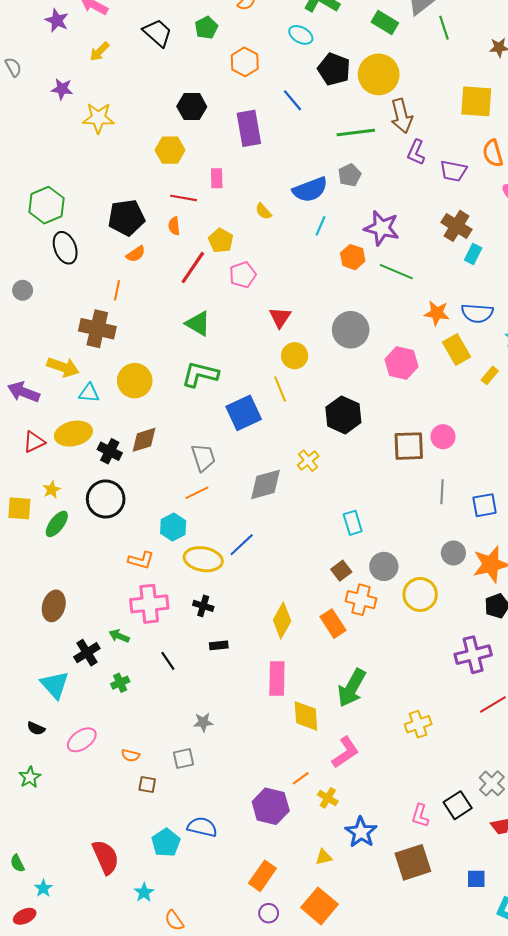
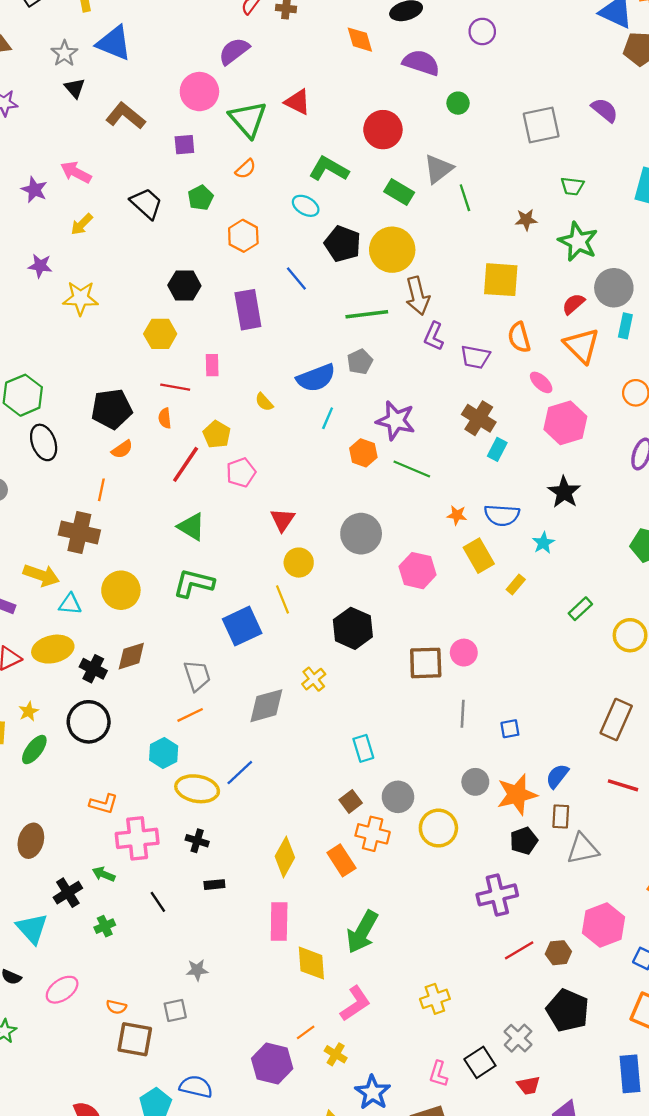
orange star: (437, 313) -> (457, 515), size x0.7
blue square: (485, 505) -> (510, 729), size x0.7
orange L-shape: (141, 560) -> (104, 804), moved
yellow cross: (418, 724) -> (435, 999), moved
brown square: (147, 784) -> (135, 1039), size x1.8

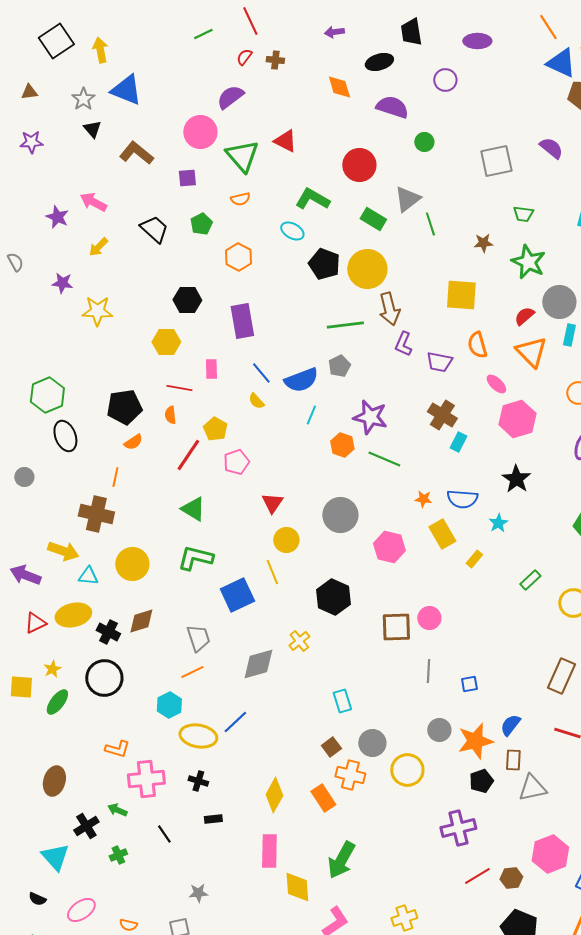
orange semicircle: (246, 169) -> (240, 199), turned 30
blue line: (296, 279) -> (261, 373), moved

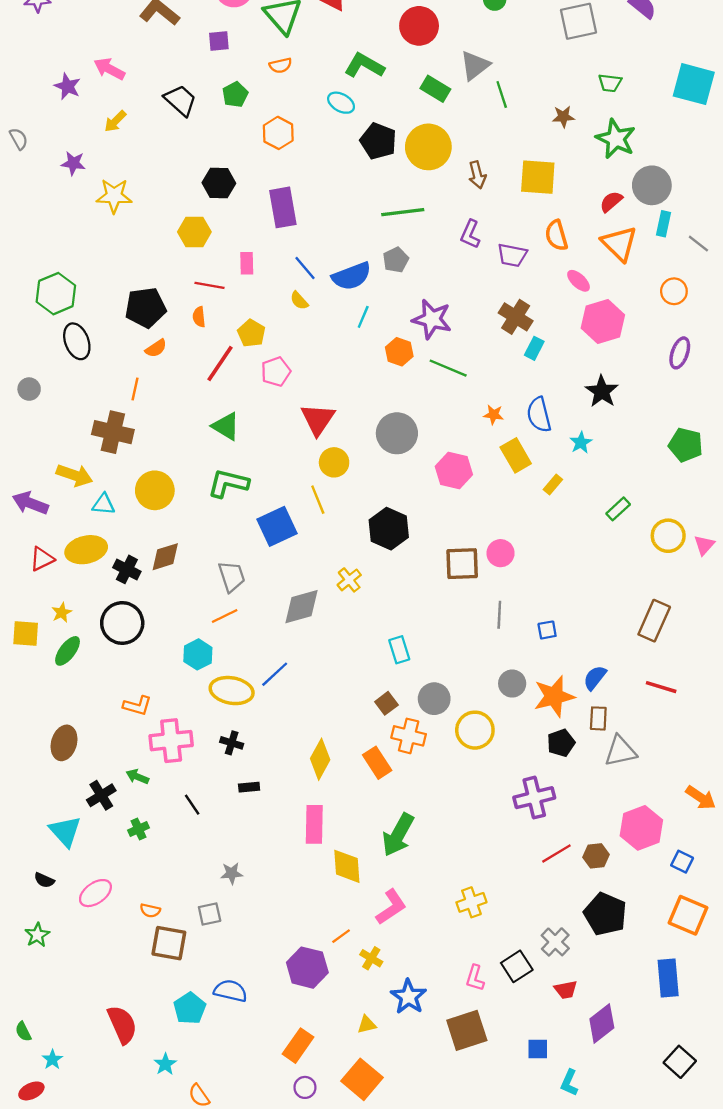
brown arrow: (389, 309) -> (477, 175), moved, size x0.7
blue semicircle: (462, 499) -> (539, 415), turned 72
red triangle: (272, 503) -> (318, 419), size x1.4

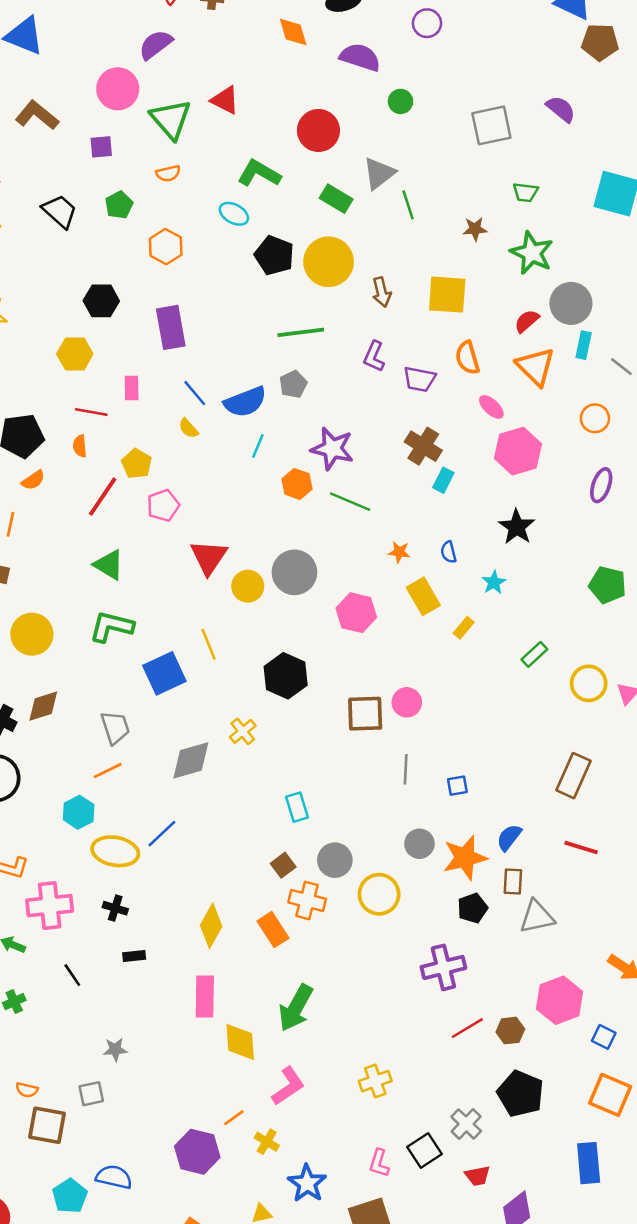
blue semicircle: (539, 415) -> (448, 552), size x0.6
yellow circle: (334, 462) -> (248, 586), moved

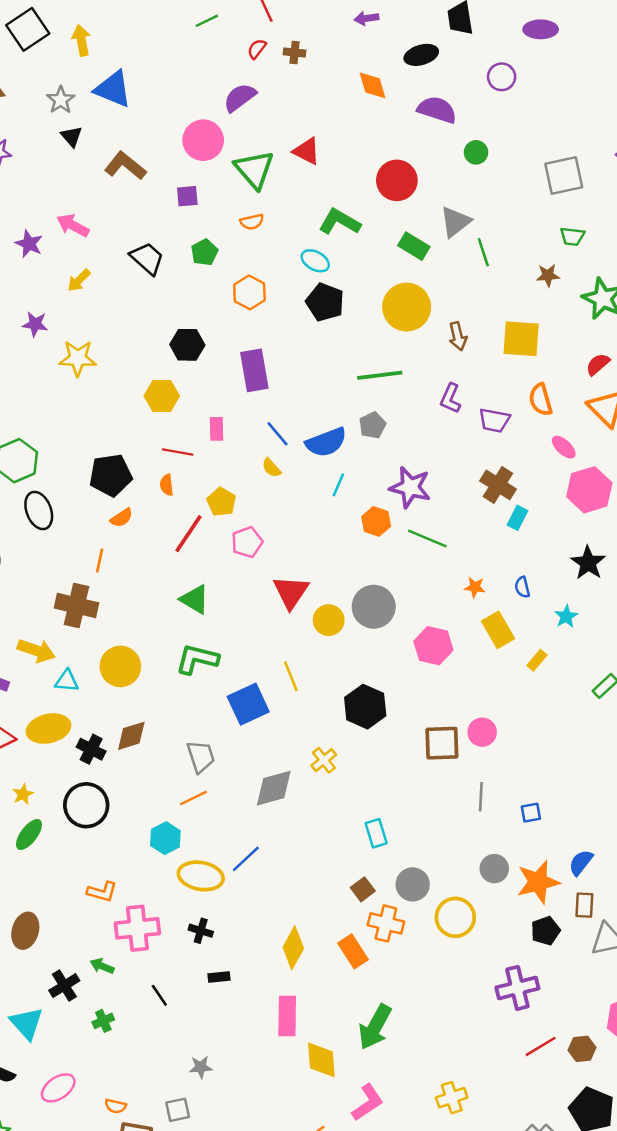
green trapezoid: (525, 192) -> (572, 236), moved
black pentagon: (274, 255) -> (325, 302), moved

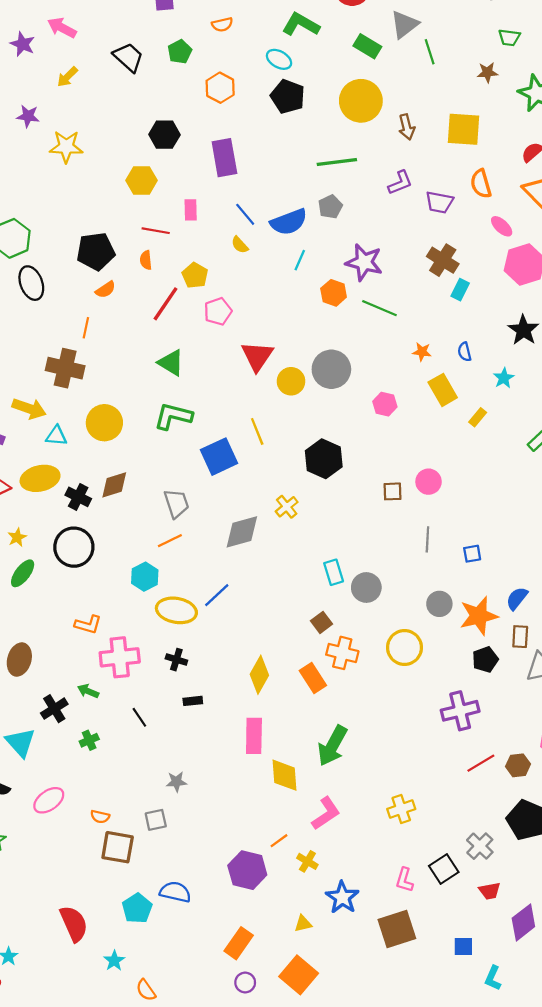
purple L-shape: (450, 398) -> (400, 183), turned -136
pink hexagon: (433, 646) -> (385, 404), size x0.7
brown square: (442, 743) -> (392, 491), size x0.6
gray circle: (413, 884) -> (366, 587), moved

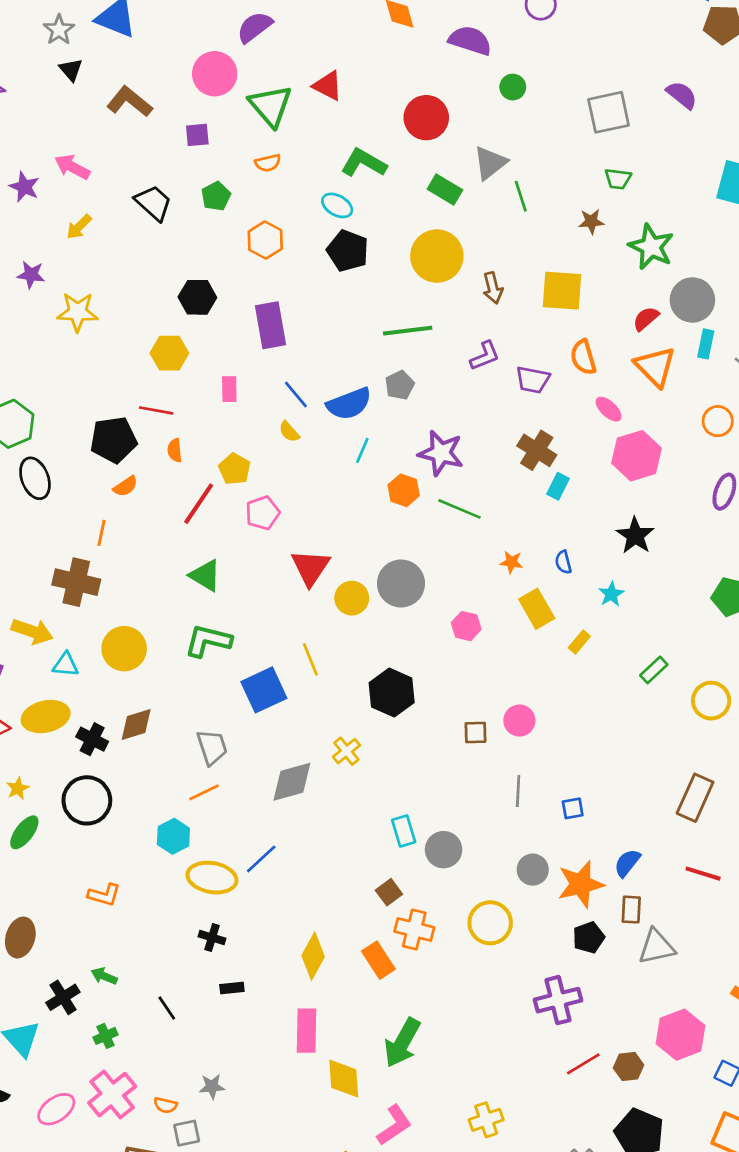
red line: (156, 231) -> (156, 410), moved
pink cross: (120, 657) -> (112, 1095), moved, turned -33
orange semicircle: (100, 817) -> (165, 1105), moved

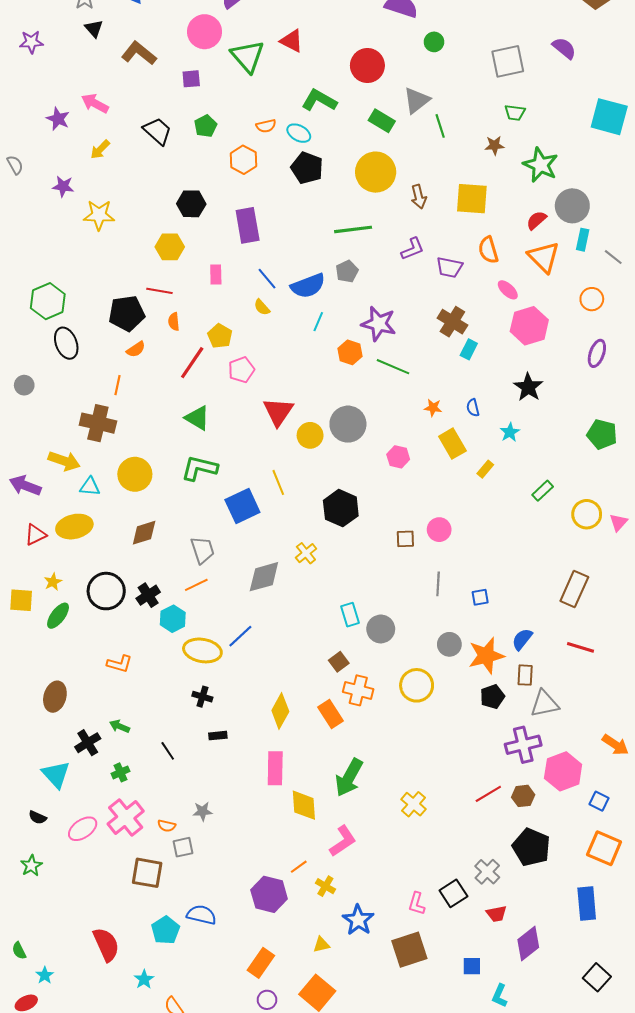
orange semicircle: (268, 163) -> (266, 126), moved
black cross: (92, 739) -> (148, 595), moved, turned 30
purple cross: (558, 1000) -> (523, 745), moved
yellow cross: (486, 1120) -> (414, 804), moved, turned -30

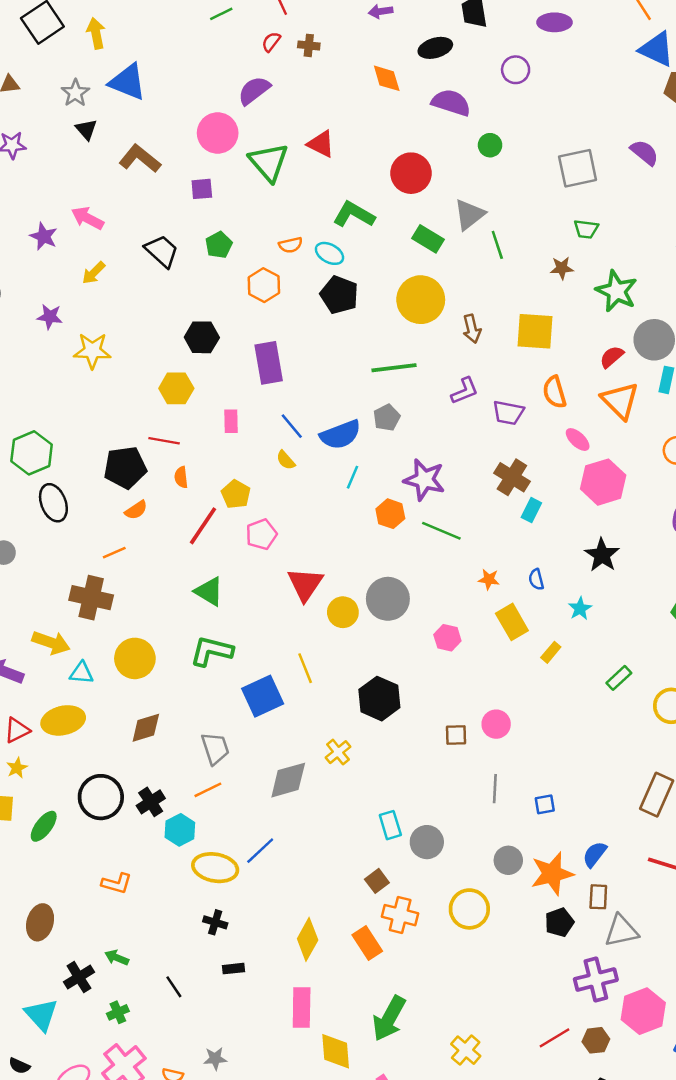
orange line: (117, 385) -> (114, 553), turned 54
yellow star: (53, 582) -> (17, 768), moved

